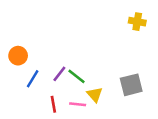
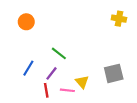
orange circle: (18, 56) -> (26, 22), moved
purple line: (59, 74) -> (52, 73), moved
green line: (76, 76) -> (59, 53), moved

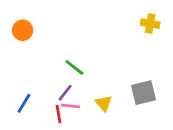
orange circle: (26, 22) -> (23, 30), moved
blue line: (28, 68) -> (24, 103), moved
pink line: (67, 90) -> (70, 106), moved

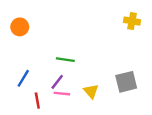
green line: (74, 67) -> (65, 60), turned -30
blue line: (24, 103) -> (23, 78), moved
red line: (58, 114) -> (37, 101), moved

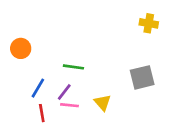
orange circle: (20, 27) -> (21, 48), moved
blue line: (23, 78) -> (38, 88), moved
gray square: (126, 82) -> (142, 77), moved

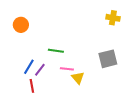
orange circle: (21, 48) -> (21, 25), moved
purple line: (64, 92) -> (40, 70), moved
pink line: (70, 105) -> (67, 69), moved

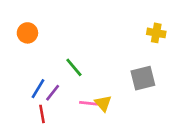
yellow cross: (113, 18) -> (156, 33), moved
green line: (56, 51) -> (74, 67), turned 42
pink line: (67, 69) -> (89, 103), moved

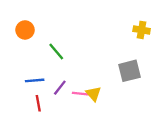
green line: (74, 67) -> (56, 52), moved
blue line: (38, 89) -> (35, 80), turned 54
purple line: (53, 93) -> (60, 88), moved

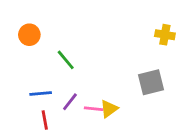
yellow triangle: (93, 94) -> (109, 109), turned 35

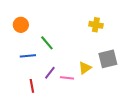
yellow cross: (165, 35) -> (96, 25), moved
blue line: (41, 93) -> (28, 56), moved
yellow triangle: (109, 109) -> (85, 68), moved

